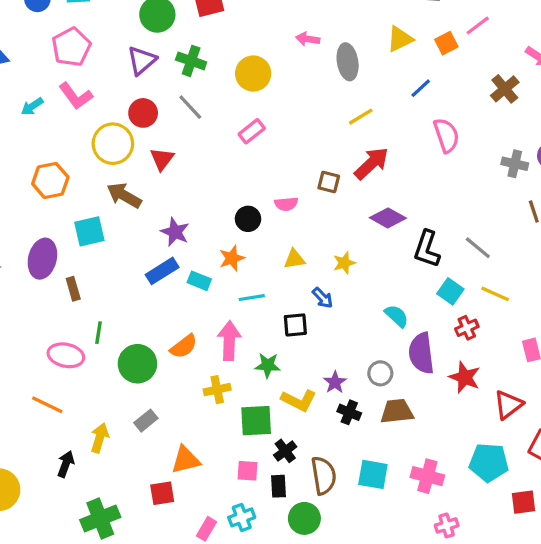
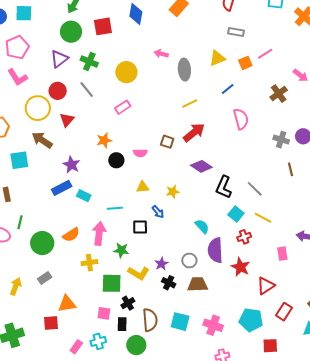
orange star: (232, 258) -> (104, 140), moved

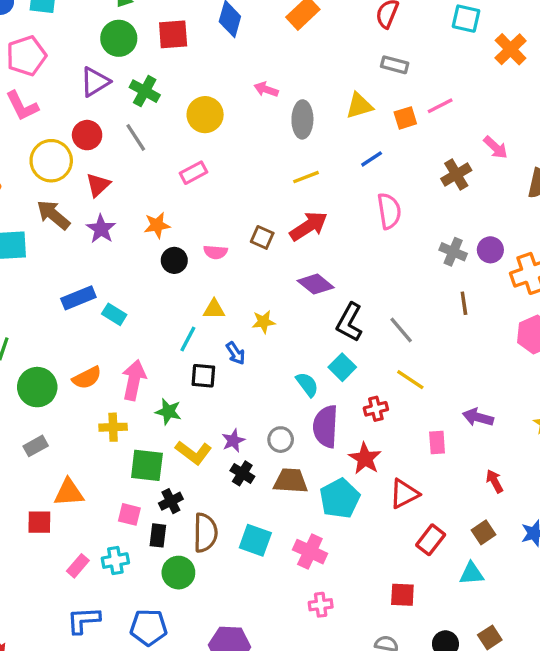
purple star: (71, 165) -> (101, 229), moved
cyan line: (115, 208) -> (188, 339), moved, turned -63
cyan square: (236, 214) -> (342, 367), moved
cyan pentagon: (251, 320) -> (340, 498), moved, turned 30

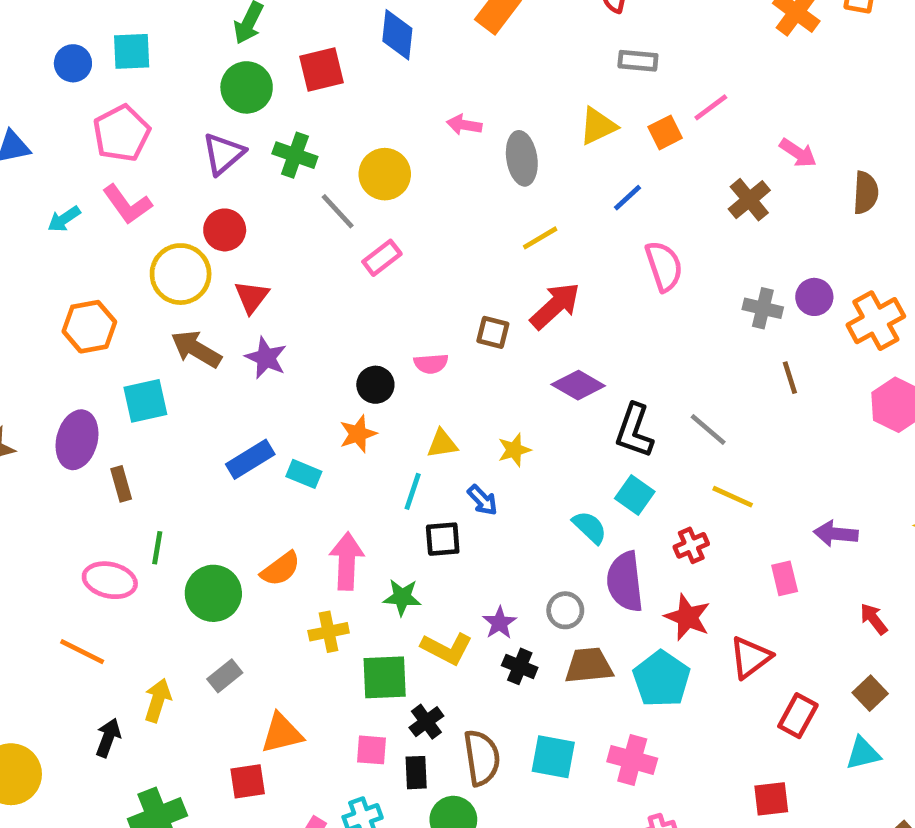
gray line: (136, 137) -> (338, 211), moved
orange star: (157, 225) -> (358, 434), moved

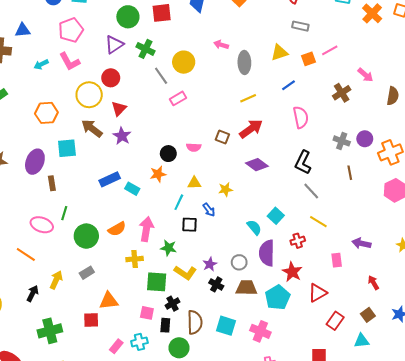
black L-shape: (634, 431) -> (303, 162), moved

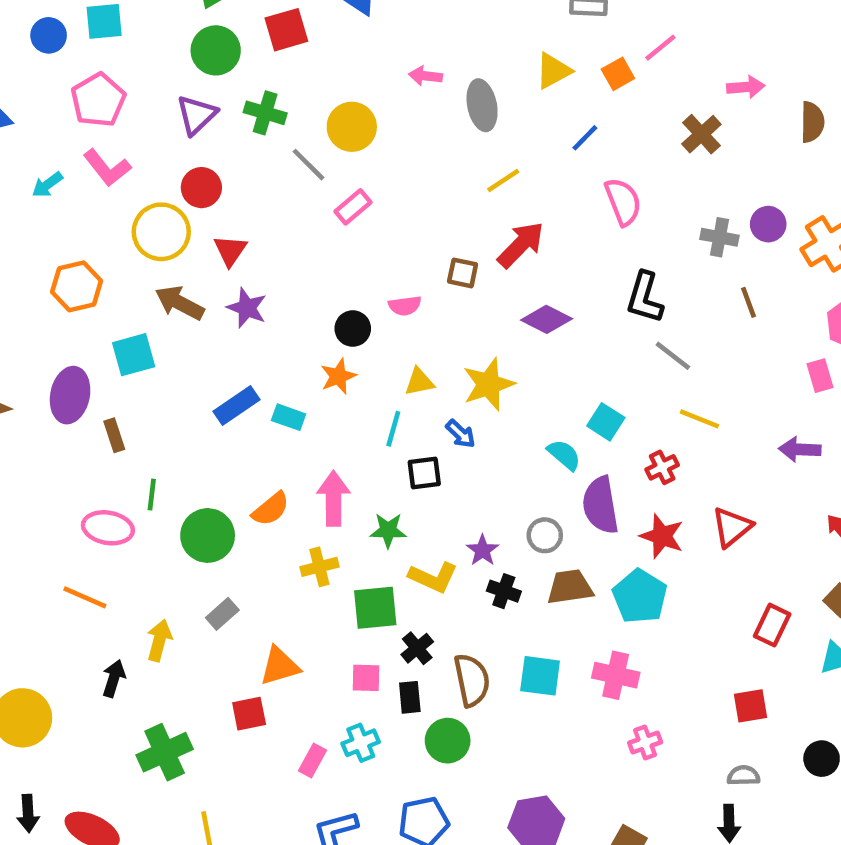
pink arrow: (365, 75) -> (746, 87), turned -35
yellow star: (225, 189) -> (488, 384), size x1.6
pink rectangle: (337, 260) -> (820, 376), moved
red triangle: (317, 293) -> (732, 527), moved

